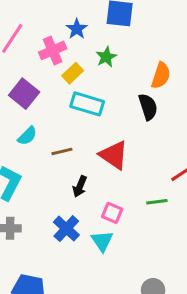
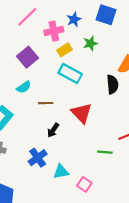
pink square: (112, 213) -> (84, 184), moved
cyan triangle: (102, 241) -> (61, 172), turned 42

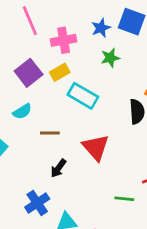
pink line: (27, 17) -> (30, 21), turned -70
blue star: (74, 19) -> (101, 28), moved
yellow rectangle: (65, 50) -> (60, 72), moved

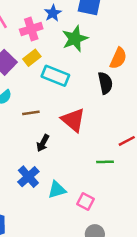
blue star: (101, 28) -> (53, 13), moved
green star: (110, 58) -> (75, 39), size x1.5

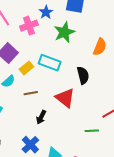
yellow rectangle: (32, 58) -> (26, 68), moved
black semicircle: (105, 83) -> (83, 75), moved

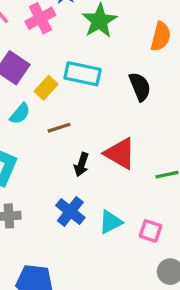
red triangle: (65, 98) -> (120, 153), moved

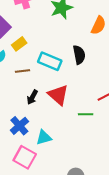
cyan rectangle: (83, 74) -> (50, 61), moved
pink square: (150, 231) -> (25, 157), moved, size x1.5

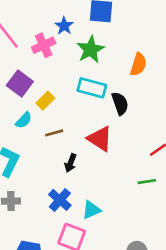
cyan rectangle: (50, 61) -> (92, 88), moved
red triangle: (58, 95) -> (100, 139), moved
green line: (86, 114) -> (147, 182), moved

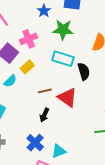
pink cross: (44, 45) -> (29, 39), moved
green star: (90, 50) -> (63, 30), turned 30
brown line: (54, 133) -> (45, 91), moved

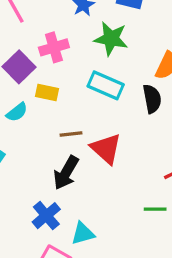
yellow rectangle: (27, 67) -> (47, 92), turned 48
black semicircle: (84, 71) -> (152, 99), moved
black arrow: (44, 115) -> (66, 173), size x1.5

